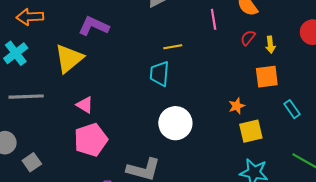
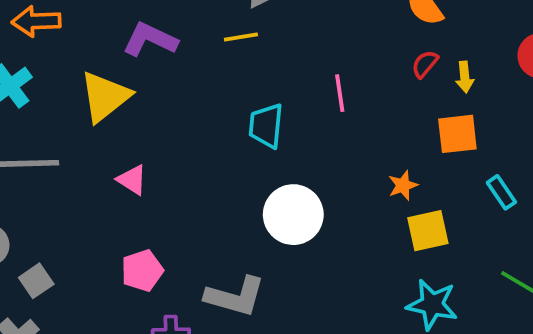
pink line: (214, 19) -> (340, 93), moved
yellow line: (173, 47) -> (241, 37), moved
pink pentagon: (91, 140) -> (142, 271), moved, size x0.7

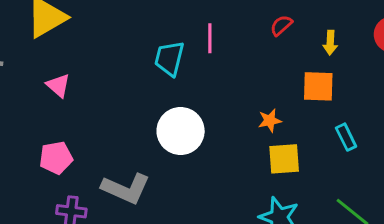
red semicircle: (425, 64) -> (281, 25), moved
pink line: (340, 93) -> (210, 38), moved

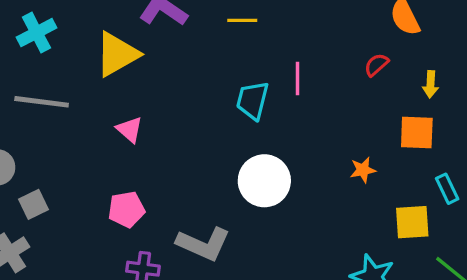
yellow square: (284, 159) -> (412, 222), moved

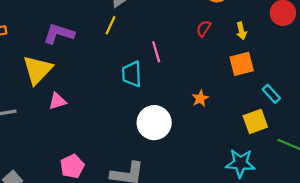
yellow line: (242, 20) -> (111, 25), turned -48
pink triangle: (130, 130) -> (57, 101), moved, turned -42
orange star: (363, 170) -> (200, 98), moved

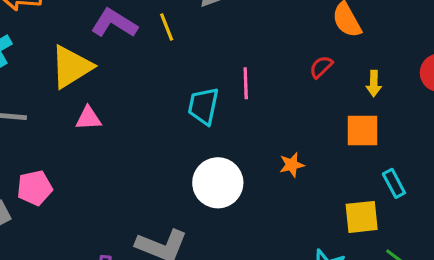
yellow line: (111, 25) -> (167, 27), moved, turned -60
pink pentagon: (72, 166) -> (35, 188), moved

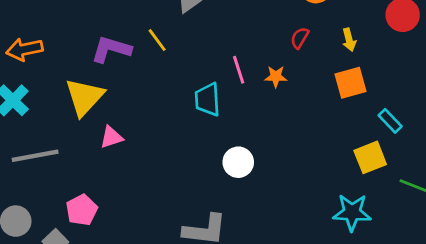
orange star: (292, 165) -> (276, 77), moved, turned 30
white circle: (218, 183) -> (238, 162), size x0.7

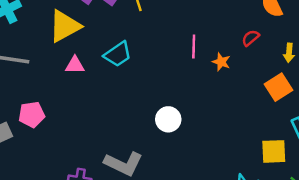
orange square: (350, 83) -> (278, 87), turned -36
cyan trapezoid: (208, 99) -> (118, 54), moved, turned -140

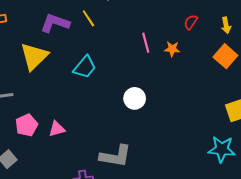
pink triangle: (75, 65) -> (57, 129), moved
pink pentagon: (32, 115) -> (27, 125), moved
white circle: (168, 119) -> (135, 98), moved

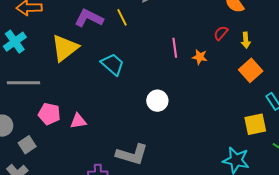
yellow arrow: (226, 25) -> (246, 40), moved
cyan trapezoid: (85, 67) -> (113, 64), turned -95
pink pentagon: (27, 125) -> (49, 114), turned 30

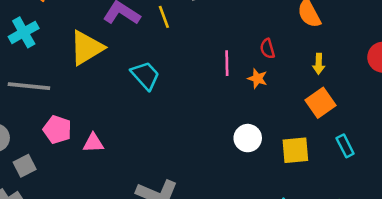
red semicircle: (221, 33) -> (267, 49), moved, turned -63
white circle: (157, 101) -> (248, 138), moved
yellow square: (255, 124) -> (295, 150), moved

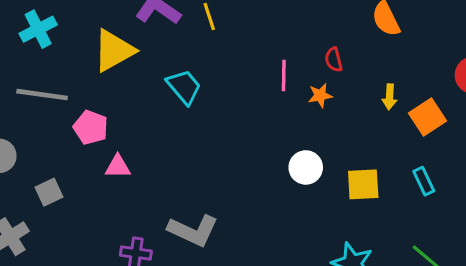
yellow arrow: (319, 64) -> (390, 97), moved
orange star: (257, 78) -> (320, 95), turned -30
orange square: (320, 103) -> (427, 117), moved
pink pentagon: (57, 130) -> (91, 127), moved
gray square: (25, 166) -> (49, 192), moved

